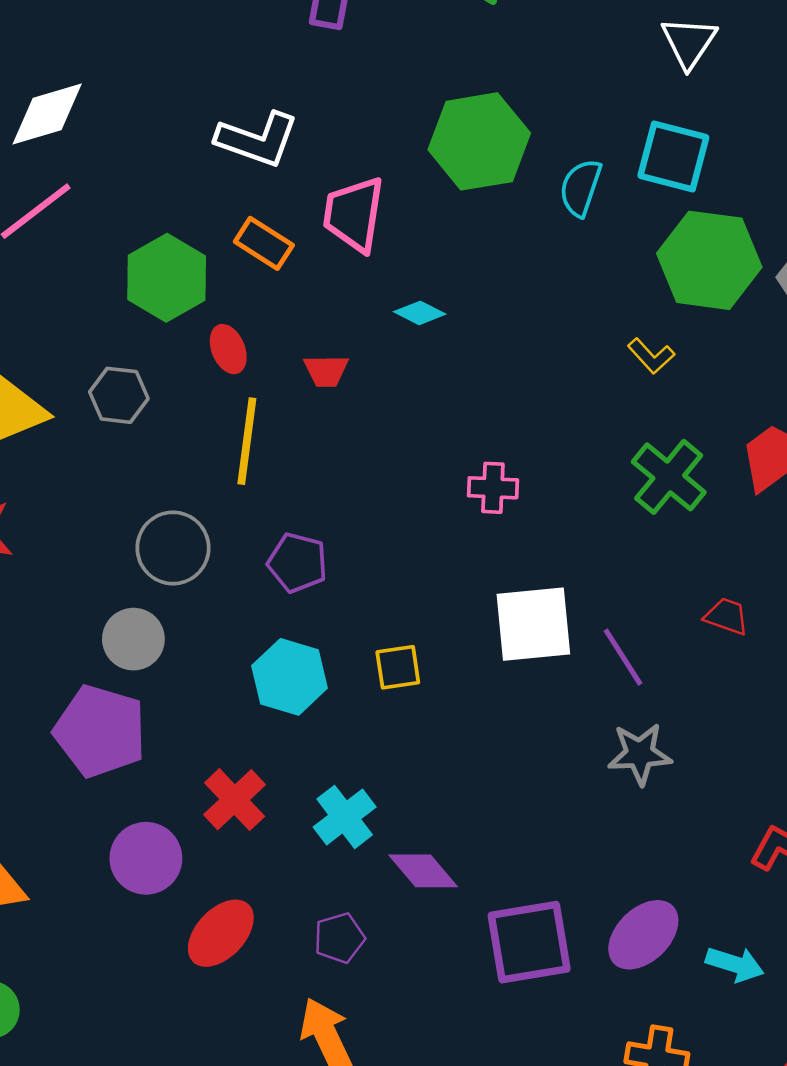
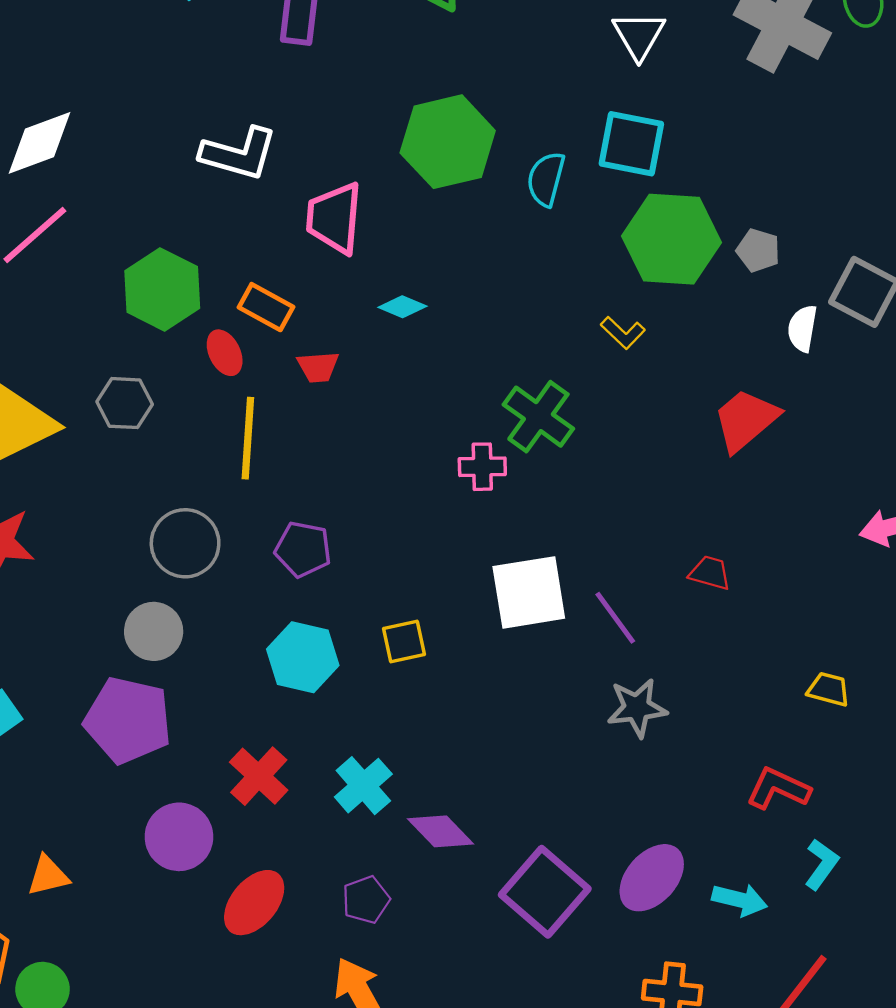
orange rectangle: (264, 243) -> (266, 307), moved
green cross: (669, 477) -> (538, 417), moved
purple square: (529, 942) -> (545, 892), turned -36

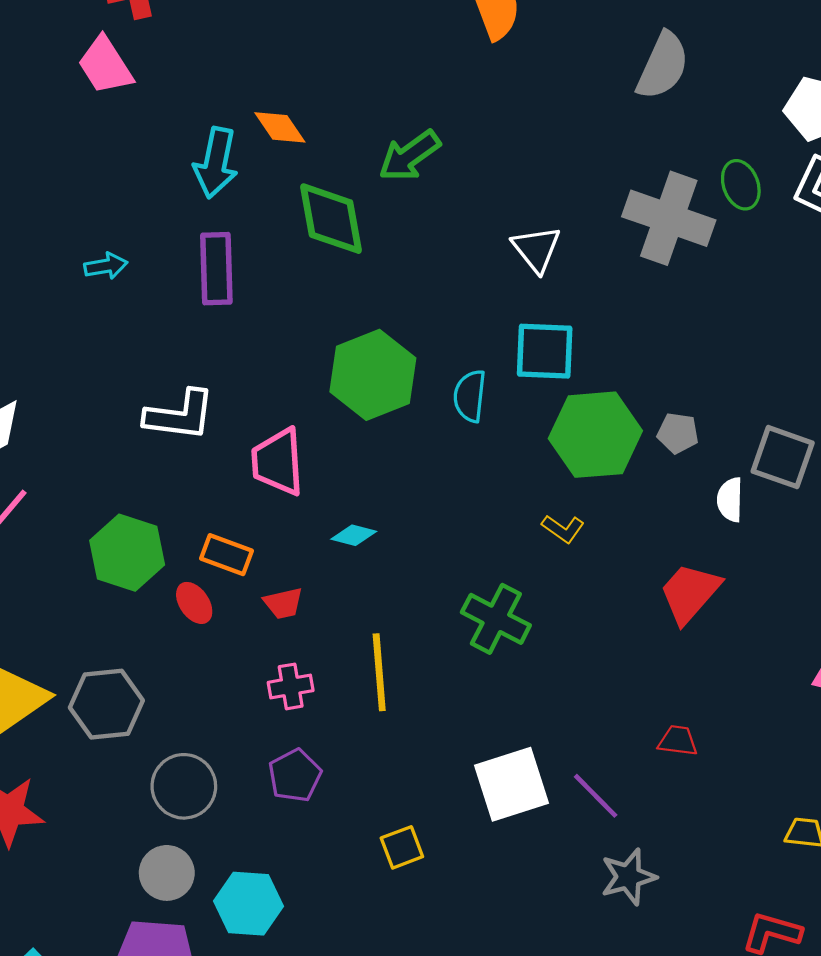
gray hexagon: (125, 403) -> (106, 704), moved, size x1.4
yellow line: (248, 438) -> (379, 672), moved
pink cross: (482, 467) -> (291, 686), moved
purple pentagon: (303, 549) -> (295, 775), turned -30
cyan hexagon: (303, 657) -> (248, 904), moved

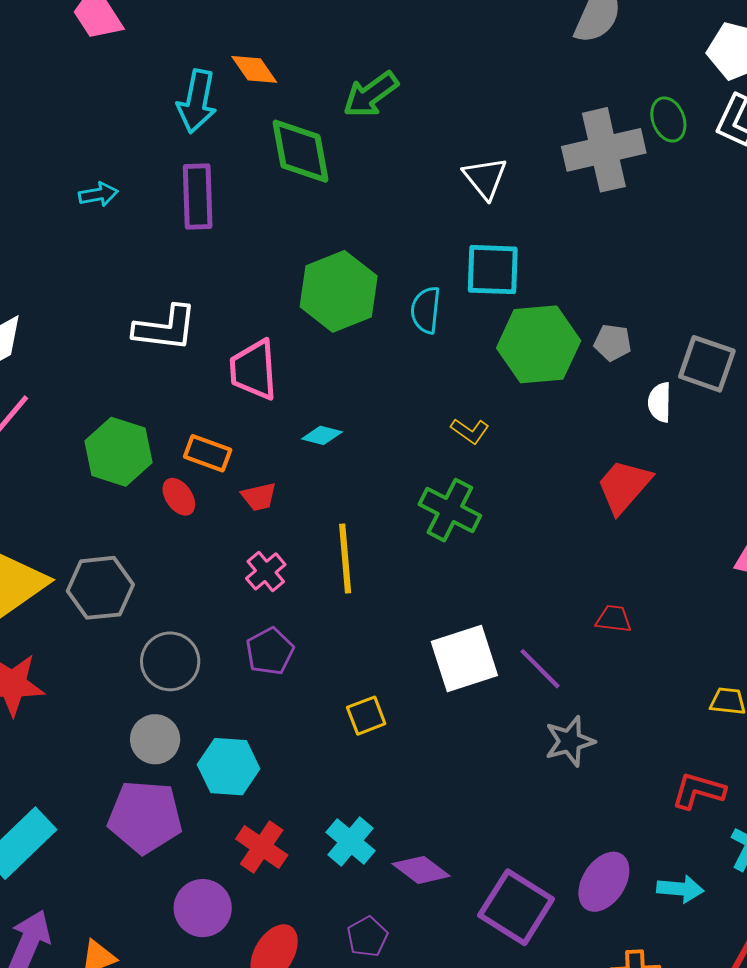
gray cross: (669, 218) -> (604, 150), turned -32
yellow L-shape: (563, 529) -> (470, 431), moved
pink cross: (291, 686) -> (266, 571), turned -30

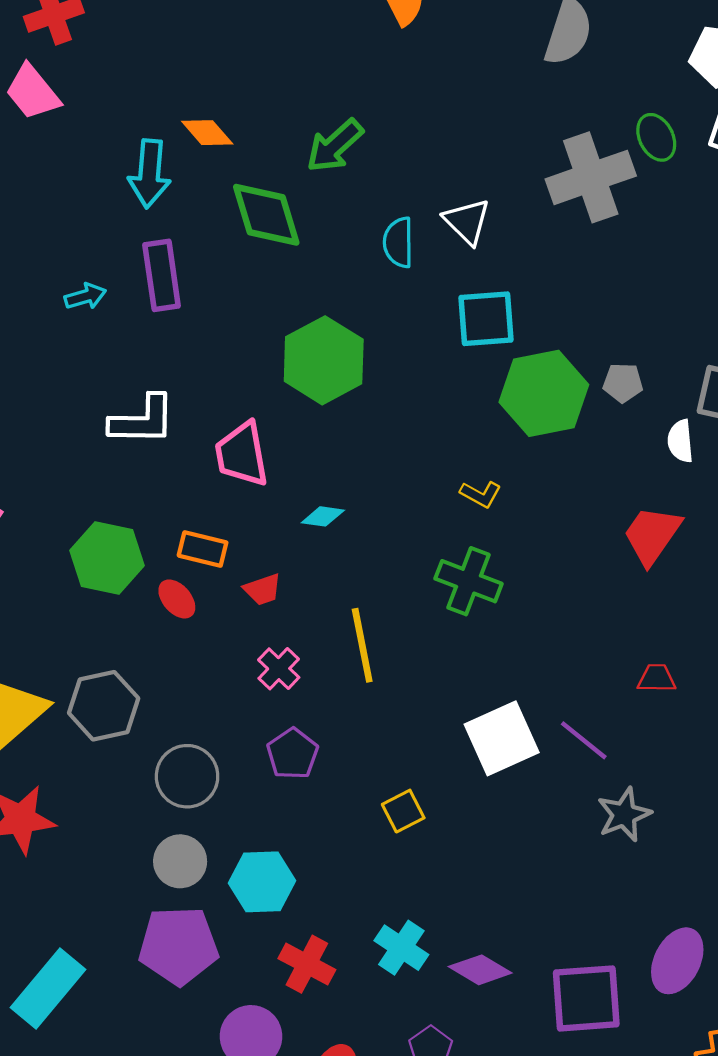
cyan arrow: (98, 194) -> (85, 296), moved
cyan semicircle: (426, 310) -> (398, 242), moved
purple square: (516, 907) -> (586, 998), turned -30

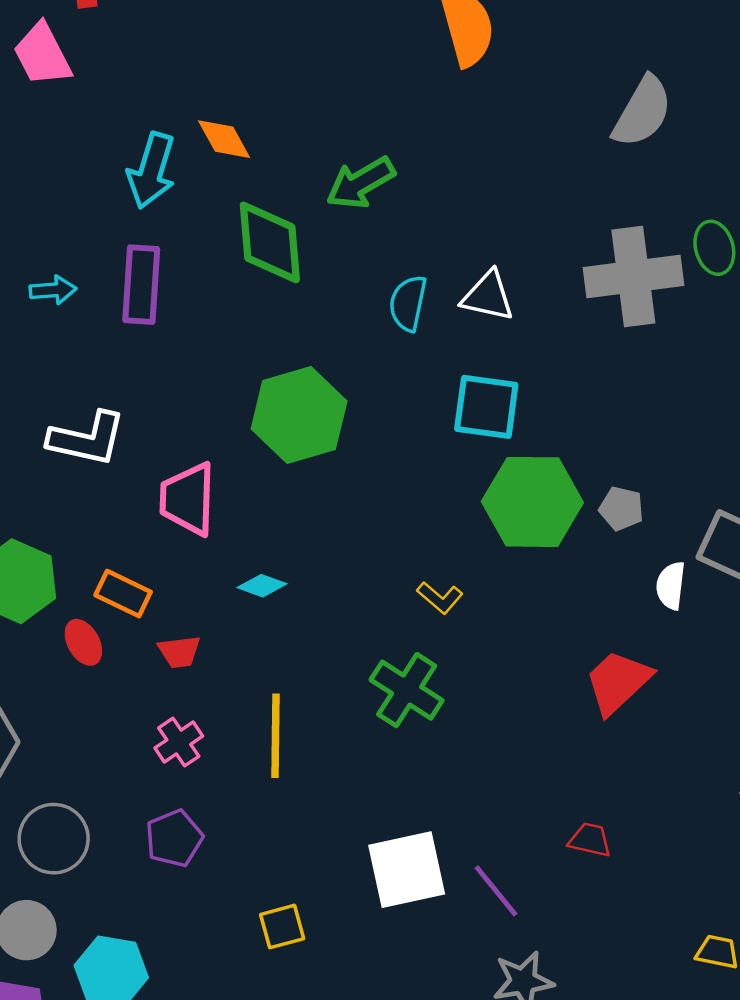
white triangle: (467, 221) -> (488, 296), turned -44

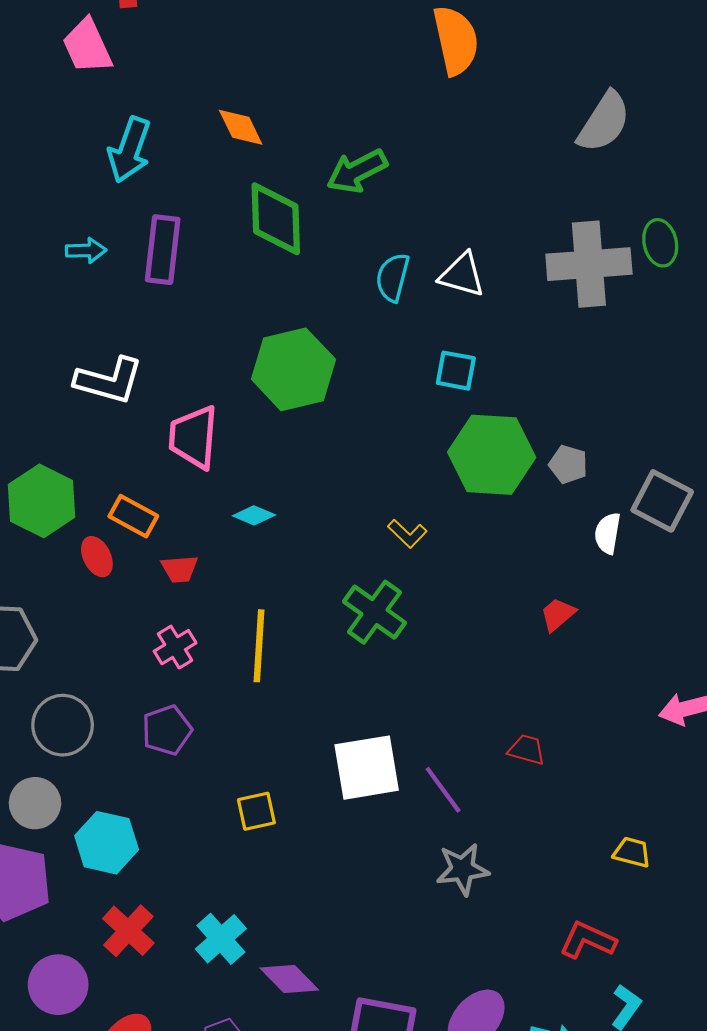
cyan arrow: (151, 171) -> (129, 150), moved
cyan square: (486, 407) -> (456, 371), size x0.7
red trapezoid: (618, 682) -> (558, 614), size x0.6

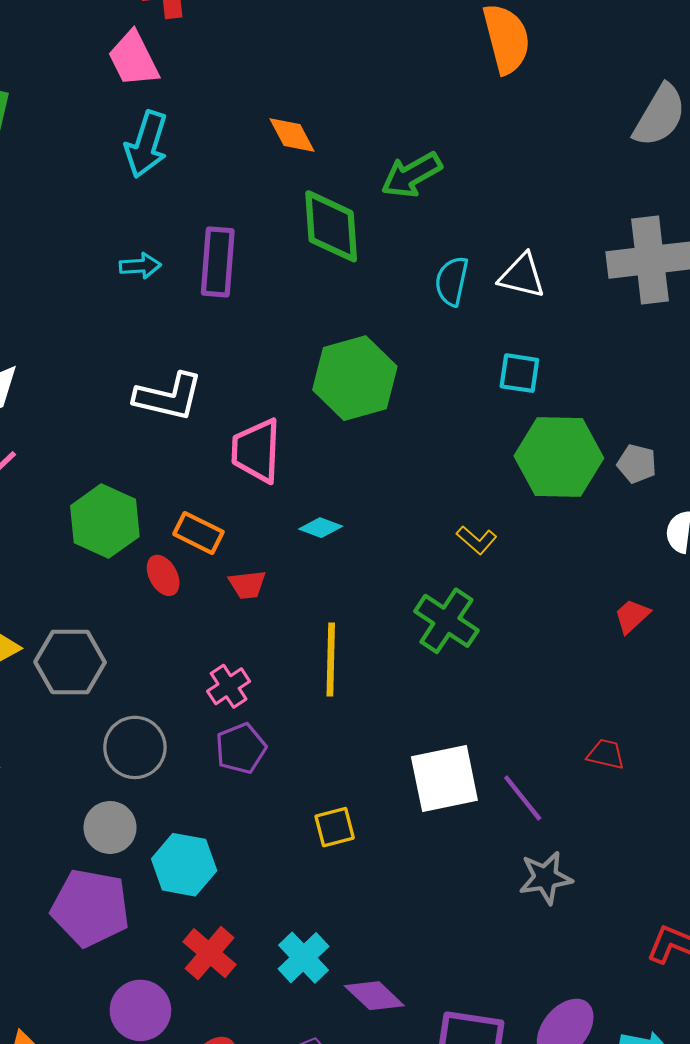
cyan arrow: (129, 150) -> (146, 144), moved
pink cross: (175, 647) -> (229, 686), moved

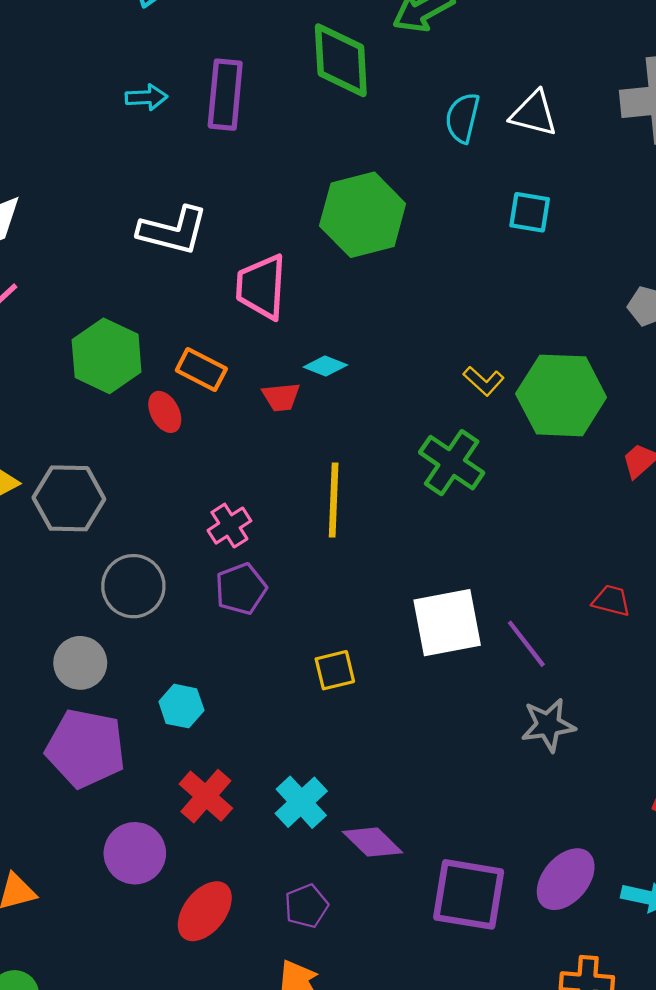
green hexagon: (559, 457) -> (561, 395), moved
red trapezoid: (247, 585) -> (281, 397), moved
gray circle: (110, 827) -> (80, 663), moved
cyan hexagon: (184, 865) -> (181, 706), size x0.7

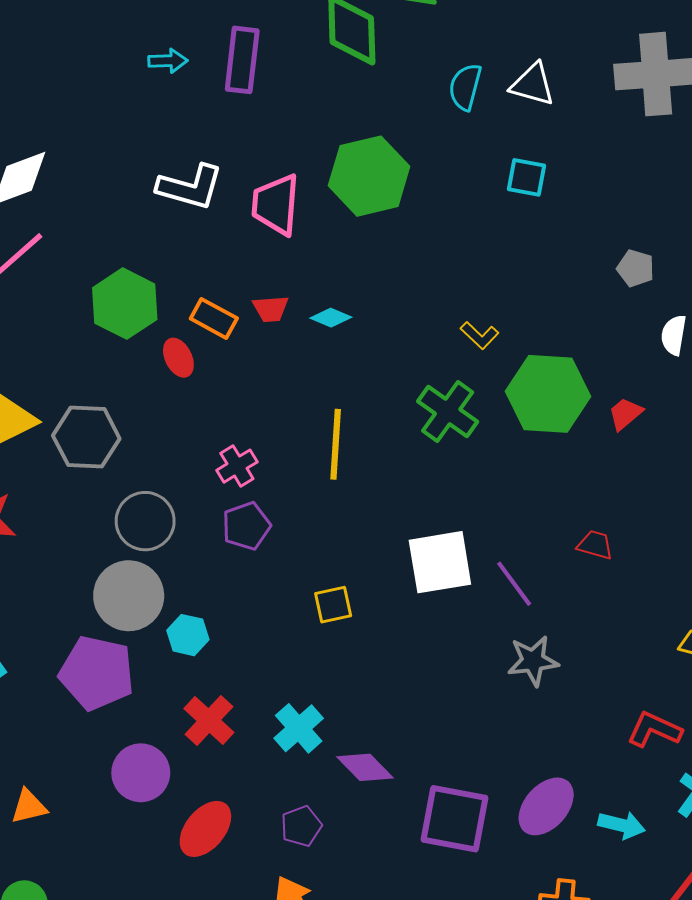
pink trapezoid: (261, 287) -> (276, 205), moved
green hexagon: (561, 395) -> (548, 394), moved
red trapezoid: (281, 397) -> (271, 309), moved
gray circle: (80, 663) -> (129, 596), moved, size x1.4

